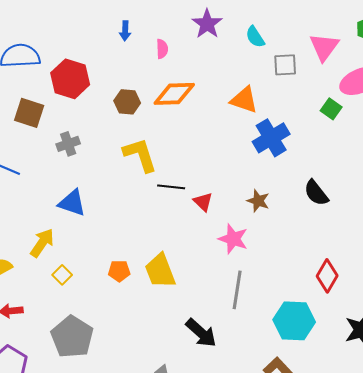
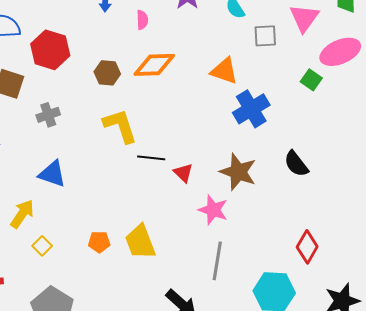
brown star: (258, 201) -> (238, 172), size x1.6

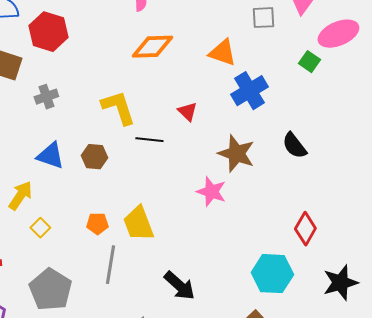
brown hexagon: (107, 73) -> (94, 157), moved
red triangle: (183, 173) -> (187, 112), moved
gray line: (217, 261) -> (110, 265), moved

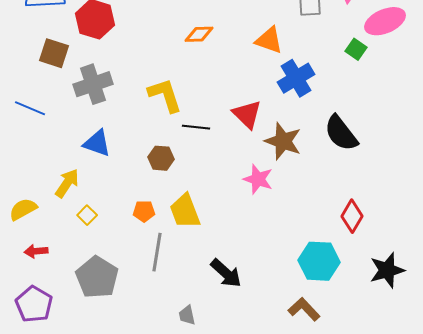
orange diamond: (152, 47) -> (199, 34), size x0.7
gray cross: (46, 97) -> (93, 84), size x1.6
red triangle: (187, 112) -> (247, 114), moved, size x1.5
black semicircle: (294, 146) -> (341, 133), size x1.4
brown hexagon: (94, 157) -> (161, 158), moved

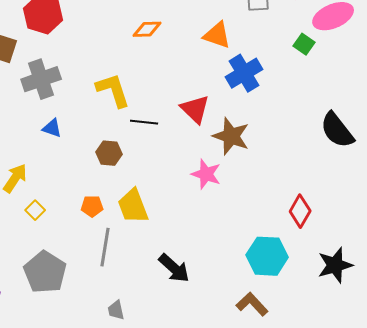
black semicircle: (341, 133) -> (337, 130), moved
blue triangle: (97, 143) -> (52, 128), moved, size x0.7
gray trapezoid: (187, 315) -> (116, 310), moved

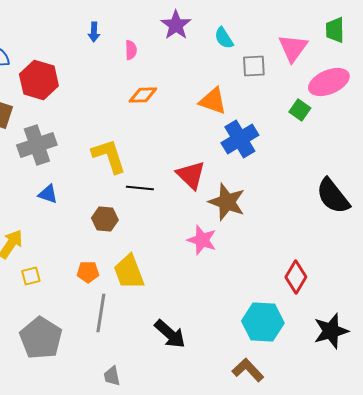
yellow square: (35, 210) -> (31, 276), turned 30

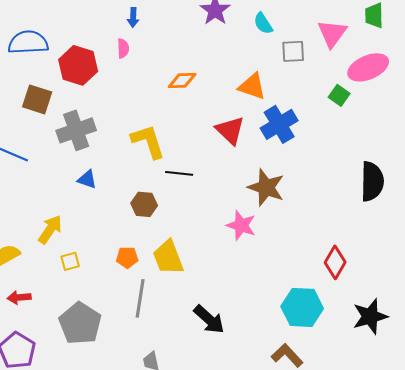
pink semicircle: (131, 50) -> (123, 48), moved
red triangle: (191, 175) -> (230, 130), moved
black semicircle: (333, 196) -> (372, 181), turned -141

